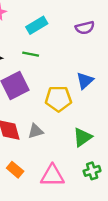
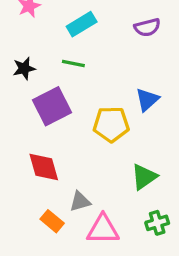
gray triangle: (36, 131) -> (80, 201), moved

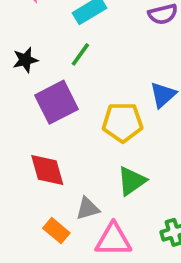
green line: (73, 64) -> (80, 54), turned -65
green triangle: (144, 177) -> (132, 181), moved

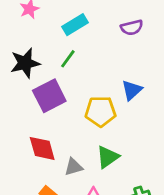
black star: (25, 60) -> (25, 63), size x1.5
gray triangle: (88, 209) -> (73, 167), moved

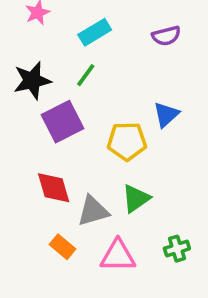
gray triangle: (73, 167) -> (93, 211), size x1.4

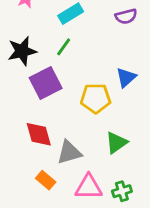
green triangle: (136, 198) -> (116, 143), moved
green cross: (177, 249) -> (122, 191), moved

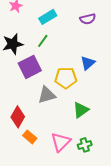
red diamond: (39, 134) -> (18, 117), moved, turned 45
gray triangle: (69, 152) -> (47, 95), moved
pink triangle: (89, 187) -> (61, 142), turned -45

